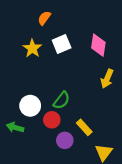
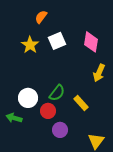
yellow rectangle: (84, 127) -> (81, 103), moved

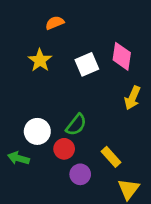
orange semicircle: (41, 17) -> (55, 23), turned 32
white square: (57, 41) -> (87, 64), moved
yellow rectangle: (81, 103) -> (111, 157), moved

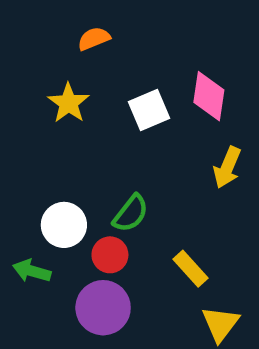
purple circle: (80, 174) -> (103, 308), moved, size x1.5

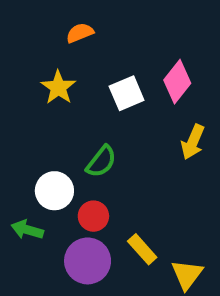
pink diamond: (209, 96) -> (177, 82), turned 30
green semicircle: (131, 213) -> (101, 162), moved
yellow rectangle: (190, 269) -> (142, 249), moved

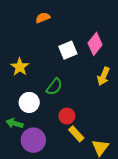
yellow star: (58, 87) -> (20, 67), moved
red circle: (93, 216) -> (67, 116), moved
purple circle: (88, 261) -> (33, 140), moved

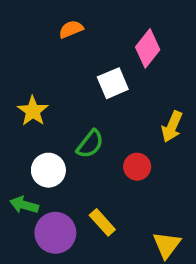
pink diamond: (95, 44) -> (148, 48), moved
red circle: (67, 116) -> (137, 167), moved
yellow rectangle: (76, 134) -> (102, 222), moved

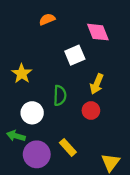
pink diamond: (148, 48) -> (98, 32), turned -60
yellow arrow: (172, 127) -> (97, 84), moved
green semicircle: (90, 144) -> (60, 95), turned -36

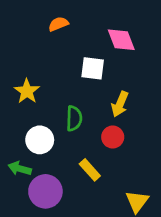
white square: (75, 55) -> (93, 68), turned 30
yellow rectangle: (68, 147) -> (90, 170), moved

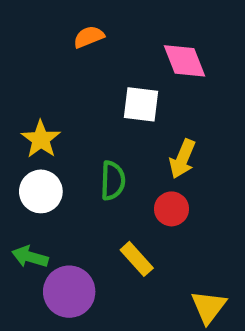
white circle: (40, 140) -> (41, 191), moved

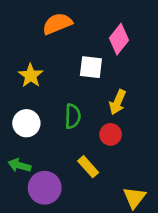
orange semicircle: (89, 37) -> (57, 24), size x1.5
pink diamond: (185, 61) -> (119, 39), turned 60
yellow star: (41, 139) -> (31, 76), moved

